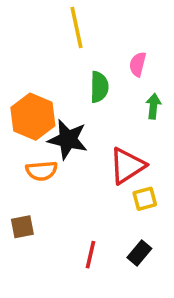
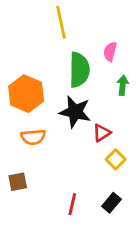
green semicircle: (99, 87) -> (79, 70), size x1.4
black star: (68, 139) -> (75, 112), moved
red triangle: (127, 166) -> (102, 133), size x0.6
yellow square: (145, 199) -> (116, 159), turned -30

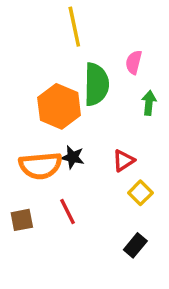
orange hexagon: (26, 94) -> (59, 106), moved
black star: (75, 112) -> (73, 157), moved, size x0.6
orange semicircle: (33, 137) -> (40, 166), size x1.4
red line: (72, 204) -> (68, 211), moved, turned -40

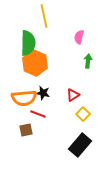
green semicircle: (96, 84) -> (28, 43), moved
red line: (68, 211) -> (38, 114), moved, turned -42
brown square: (22, 220) -> (26, 130), moved
black rectangle: (135, 245) -> (80, 145), size x1.6

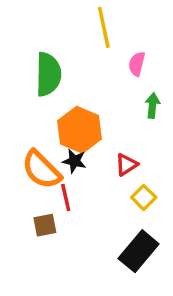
yellow line: (44, 16) -> (104, 27), moved
orange hexagon: (35, 63) -> (80, 130), moved
orange semicircle: (24, 98) -> (41, 170), turned 50
red line: (38, 114) -> (66, 197), turned 56

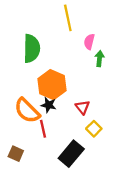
green arrow: (152, 106) -> (99, 59), moved
red triangle: (126, 164) -> (82, 107), turned -35
brown square: (45, 225) -> (16, 154), moved, turned 35
black rectangle: (139, 251) -> (71, 154), moved

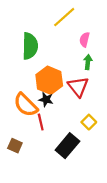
yellow line: (68, 18) -> (64, 17), turned 60
green arrow: (99, 59) -> (88, 62), moved
red triangle: (82, 107) -> (78, 87), moved, size x1.5

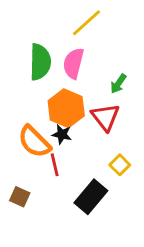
pink semicircle: (85, 40) -> (73, 63), moved, size x1.5
green arrow: (88, 62) -> (118, 84), turned -152

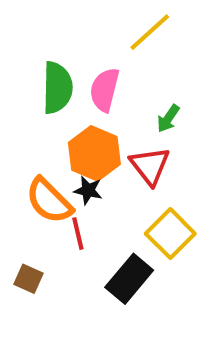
yellow line: (86, 23) -> (150, 32), moved
yellow square: (120, 165) -> (170, 234), size x1.6

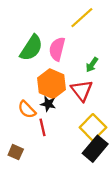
green semicircle: (57, 88) -> (31, 48), turned 32
orange semicircle: (49, 201) -> (27, 110), size x0.7
black rectangle: (129, 279) -> (95, 149), moved

